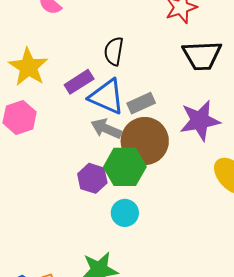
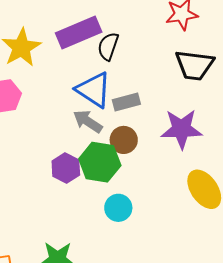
purple rectangle: (79, 82) -> (79, 33), moved, size x1.5
brown circle: (145, 141) -> (124, 140), size x0.6
cyan circle: (125, 213) -> (118, 208), moved

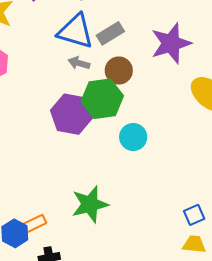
gray arrow: (88, 121) -> (79, 63), size x0.7
purple hexagon: (66, 168) -> (71, 114), size x1.4

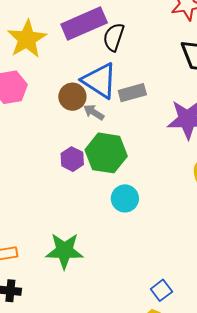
brown circle: (119, 71) -> (72, 97), moved
purple hexagon: (71, 114) -> (72, 159), size x0.6
blue square: (194, 215) -> (161, 290), turned -30

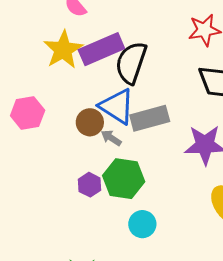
black semicircle: (114, 37) -> (131, 63), size x1.5
yellow star: (27, 39) -> (63, 50), moved
gray rectangle: (132, 93) -> (150, 118), size x1.4

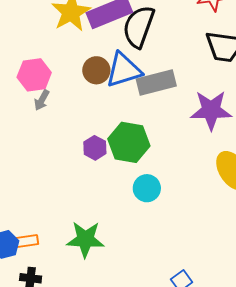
blue triangle: (117, 106) -> (124, 70), turned -51
brown circle: (90, 122) -> (96, 70), moved
gray arrow: (111, 138) -> (42, 100), moved, turned -95

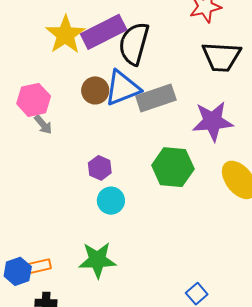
gray arrow: (42, 100) -> (43, 125), turned -65
green hexagon: (129, 142) -> (173, 167), moved
cyan circle: (147, 188) -> (111, 201), moved

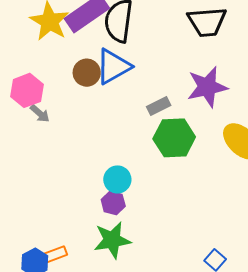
gray rectangle: (156, 98) -> (159, 106), moved, size x0.6
purple hexagon: (100, 168) -> (113, 203), moved

